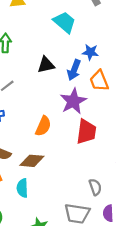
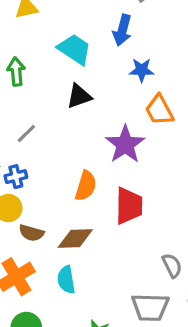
cyan trapezoid: (64, 22) -> (75, 49), moved
blue arrow: (74, 70) -> (122, 30), moved
red trapezoid: (86, 132) -> (129, 206), moved

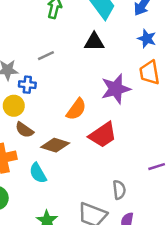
red trapezoid: (129, 206) -> (103, 135), turned 36
cyan semicircle: (66, 280) -> (38, 173), turned -40

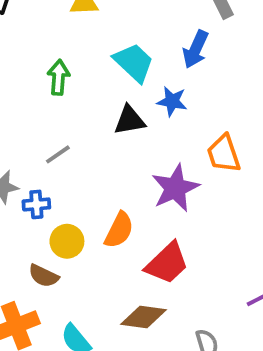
blue star: (147, 39) -> (172, 101), moved
yellow circle: (14, 106) -> (67, 241), moved
brown diamond: (55, 145) -> (144, 317), moved

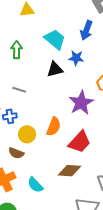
gray line: (58, 154) -> (19, 90), turned 56

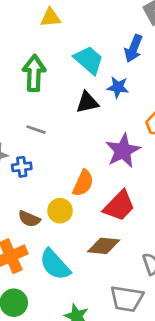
green arrow: (17, 50) -> (34, 73), size x1.4
yellow circle: (27, 134) -> (60, 211), moved
cyan semicircle: (35, 185) -> (55, 265), size x1.4

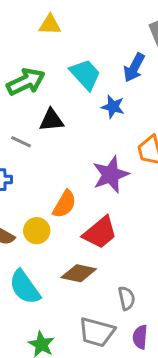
green arrow: (34, 73) -> (26, 82), turned 56
black triangle: (87, 102) -> (51, 120), moved

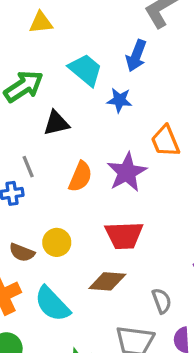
gray line: (21, 142) -> (28, 167), moved, turned 50
orange semicircle: (64, 204) -> (80, 177), moved
red trapezoid: (100, 233) -> (124, 235), turned 45

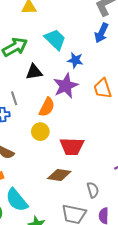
blue arrow: (136, 56) -> (101, 33), moved
purple star: (127, 172) -> (66, 86), moved
yellow circle: (57, 242) -> (40, 132), moved
cyan semicircle: (52, 304) -> (17, 200), moved

